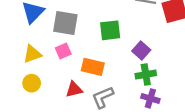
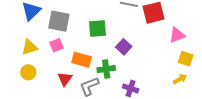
green cross: (146, 75) -> (106, 69), moved
red triangle: (74, 90) -> (65, 79), turned -42

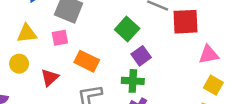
green square: (97, 29) -> (127, 29), moved, turned 36
green cross: (106, 69) -> (133, 81), moved
red triangle: (65, 79) -> (50, 78), moved

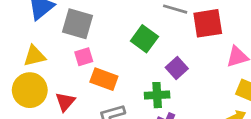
pink square: (60, 38) -> (84, 57), moved
purple square: (141, 56) -> (177, 68), moved
yellow circle: (19, 64) -> (30, 90), size x1.6

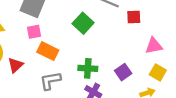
red square: (208, 23) -> (134, 17), size x0.6
purple square: (177, 68) -> (123, 72), moved

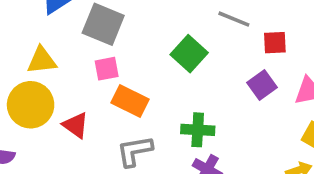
red triangle: (15, 65) -> (76, 125), turned -42
purple square: (123, 72) -> (262, 85), moved

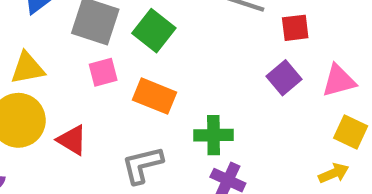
green square: (189, 54) -> (154, 31), moved
orange rectangle: (130, 101) -> (154, 96), moved

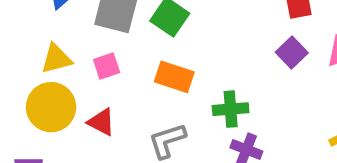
pink square: (103, 72) -> (107, 66), moved

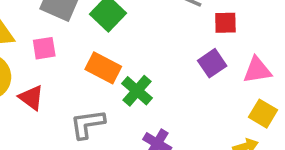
green cross: (231, 109) -> (137, 91), moved, turned 36

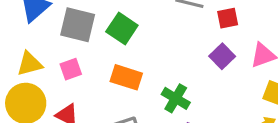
green cross: (137, 91) -> (176, 98), moved

